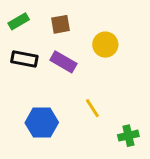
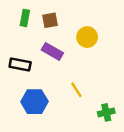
green rectangle: (19, 21) -> (25, 18), moved, turned -49
black rectangle: (24, 59) -> (20, 65), moved

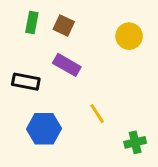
brown square: (50, 20) -> (64, 25), turned 35
yellow circle: (87, 37) -> (129, 36), moved

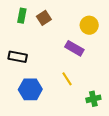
brown square: (64, 25) -> (44, 18), turned 32
purple rectangle: (67, 65) -> (74, 48), moved

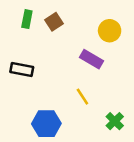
blue hexagon: (30, 89) -> (46, 124), moved
green cross: (93, 99) -> (115, 121), turned -32

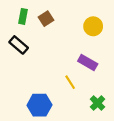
purple rectangle: (91, 59) -> (88, 62), moved
black rectangle: (22, 69) -> (19, 45), moved, turned 30

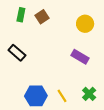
black rectangle: (19, 45) -> (17, 53), moved
yellow line: (70, 82) -> (62, 96), moved

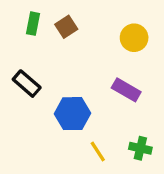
green cross: (89, 94) -> (140, 148), turned -32
blue hexagon: (36, 96) -> (72, 114), moved

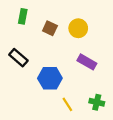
brown square: (66, 27) -> (50, 28), moved, turned -32
yellow circle: (134, 38) -> (78, 28), moved

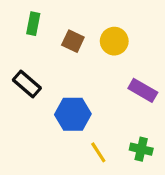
purple rectangle: (87, 62) -> (143, 90), moved

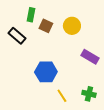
green rectangle: (33, 24) -> (31, 15), moved
black rectangle: (27, 84) -> (17, 36), moved

